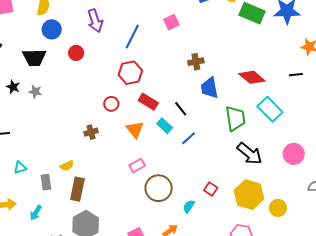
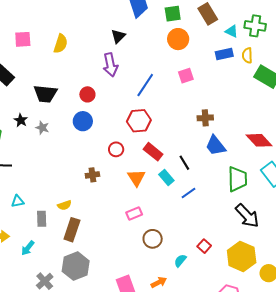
blue circle: (52, 29) -> (83, 121), moved
blue trapezoid: (209, 88) -> (216, 146), turned -35
brown circle: (159, 188) -> (153, 239), size x0.7

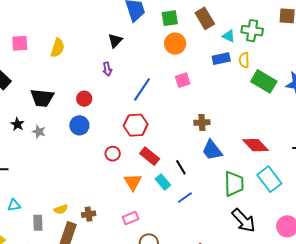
purple arrow: (110, 65) -> (107, 69), size x0.6
brown cross: (92, 175) -> (89, 214), moved

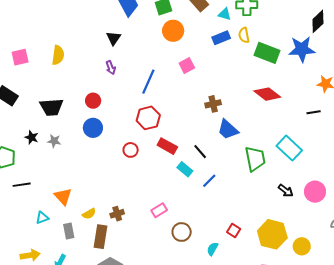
red diamond: (256, 145) -> (267, 94), moved
orange triangle: (133, 182) -> (63, 196), moved
black arrow: (244, 220) -> (286, 191), moved, size x0.6

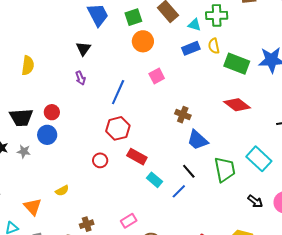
red circle: (93, 101) -> (52, 112), moved
brown cross: (213, 104) -> (183, 115), turned 35
blue circle: (93, 128) -> (47, 135), moved
black line: (200, 152) -> (189, 171), moved
yellow semicircle: (89, 214) -> (62, 191), moved

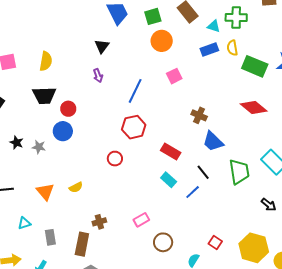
black trapezoid: (21, 117) -> (44, 95), moved
red rectangle: (137, 157) -> (171, 152), moved
orange triangle: (33, 207) -> (45, 192), moved

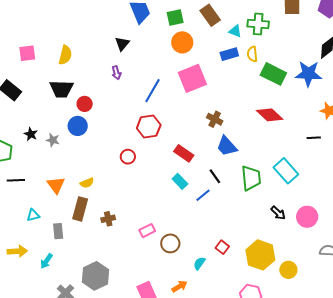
pink square: (174, 76) -> (192, 78), size x1.8
pink rectangle: (141, 220) -> (147, 231), moved
brown rectangle: (82, 244) -> (80, 209), moved

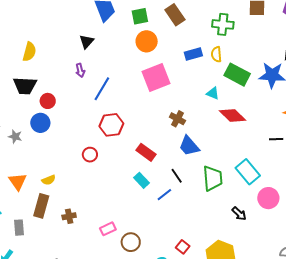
cyan triangle: (235, 31) -> (213, 93), moved
blue line: (152, 91) -> (102, 89), moved
pink circle: (307, 217) -> (268, 198), moved

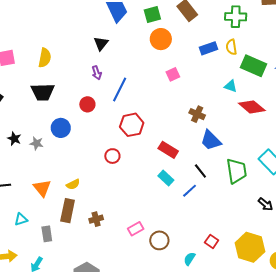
pink square: (156, 77) -> (173, 74), size x0.5
red circle: (48, 101) -> (87, 104), moved

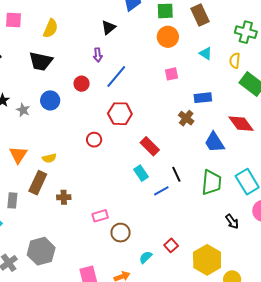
blue rectangle: (208, 48) -> (203, 98), moved
cyan triangle: (231, 86) -> (206, 54), moved
blue trapezoid: (211, 140) -> (214, 142), moved

